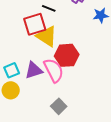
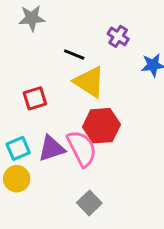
red square: (35, 24) -> (35, 98), moved, size x0.7
yellow triangle: (47, 36) -> (89, 82), moved

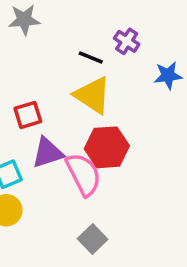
black line: (74, 55) -> (91, 57), moved
purple triangle: (51, 148) -> (48, 153), moved

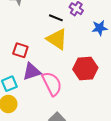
red square: (28, 115) -> (20, 50), turned 35
red hexagon: (107, 147) -> (85, 69), moved

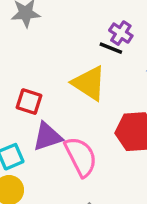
black line: (56, 18) -> (111, 48), moved

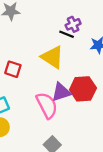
purple cross: (121, 33) -> (73, 24), turned 32
purple triangle: (47, 137) -> (61, 92), moved

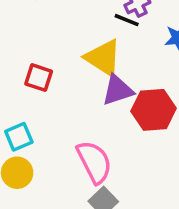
purple triangle: (61, 92) -> (118, 90), moved
pink semicircle: (47, 105) -> (94, 162), moved

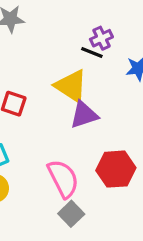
red hexagon: (154, 110) -> (116, 169), moved

